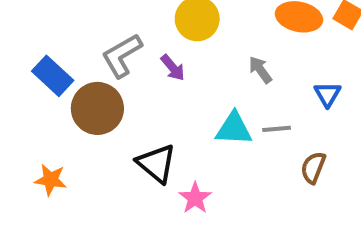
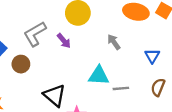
brown circle: (97, 108) -> (21, 64), size x0.6
gray line: (277, 129) -> (121, 88), moved
brown semicircle: (313, 167) -> (158, 87), moved

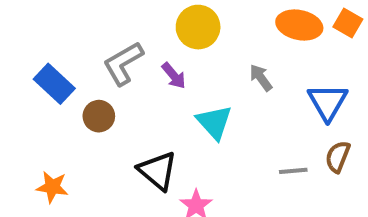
blue triangle: (152, 56) -> (328, 102), size x1.5
cyan triangle: (99, 76) -> (214, 122), moved, turned 45
gray line: (121, 88) -> (293, 171), moved

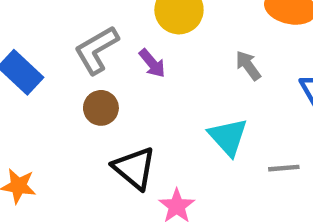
brown circle: (99, 116) -> (101, 108), moved
cyan triangle: (214, 122) -> (228, 137), moved

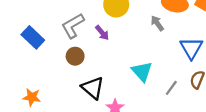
gray arrow: (248, 66) -> (157, 23), moved
gray line: (284, 168) -> (171, 88), turned -49

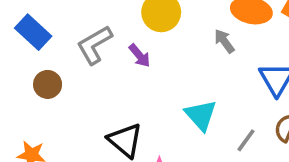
blue rectangle: (33, 37) -> (33, 32), moved
brown circle: (75, 56) -> (48, 84), moved

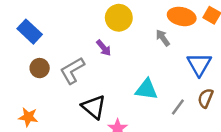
gray L-shape: (94, 45) -> (72, 71), moved
cyan triangle: (201, 115) -> (146, 89), turned -40

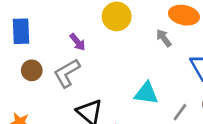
blue rectangle: (30, 32) -> (21, 31), turned 45
purple arrow: (104, 48) -> (78, 42), moved

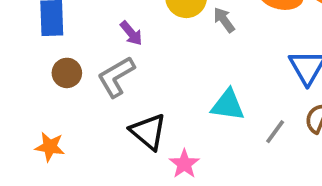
gray arrow: (164, 38) -> (224, 20), moved

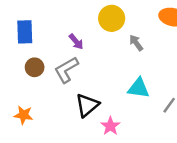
gray arrow: (224, 20) -> (136, 43), moved
black triangle: (148, 132) -> (87, 105), turned 40

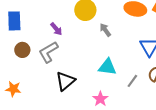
pink star: (110, 126) -> (100, 99), moved

